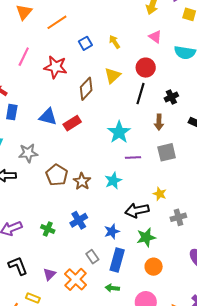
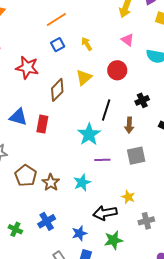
orange line: (57, 22) -> (56, 20), moved
black line: (141, 94) -> (106, 110), moved
red rectangle: (72, 123) -> (42, 124), turned -48

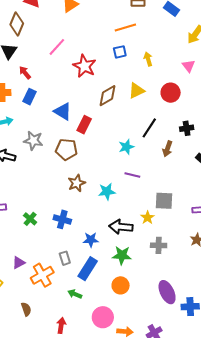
cyan star: (89, 134) -> (126, 147), size x0.7
gray square: (136, 156) -> (164, 201), moved
brown pentagon: (26, 176) -> (66, 149), moved, turned 30
blue cross: (47, 221) -> (62, 219), turned 30

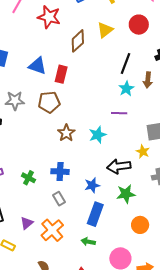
cyan star: (126, 147) -> (126, 89), moved
gray rectangle: (65, 258) -> (59, 199), moved
orange circle: (121, 285) -> (140, 225), moved

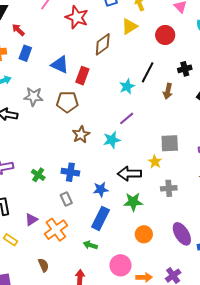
yellow triangle: (105, 30) -> (130, 27), moved
cyan star: (126, 89) -> (127, 86), moved
purple line: (119, 113) -> (127, 118), moved, turned -49

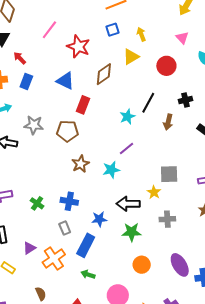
blue triangle: (60, 65) -> (65, 81), moved
blue rectangle: (100, 218) -> (86, 245), moved

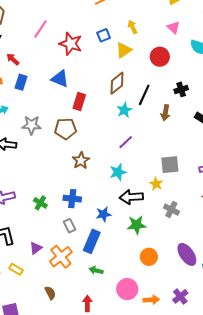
blue square: (113, 30) -> (104, 35), moved
brown diamond: (104, 74) -> (117, 83), moved
cyan star: (111, 170) -> (118, 172), moved
gray cross: (167, 219) -> (171, 210), turned 35

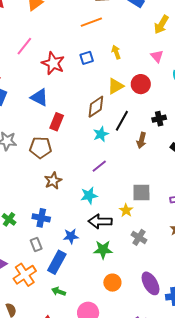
yellow triangle: (124, 50) -> (116, 86), moved

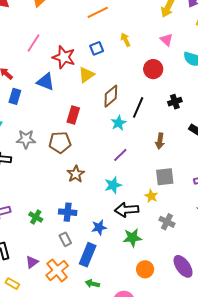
yellow triangle: (116, 86) -> (86, 75), moved
blue triangle: (39, 97) -> (45, 82), moved
brown arrow: (141, 140) -> (160, 141), moved

